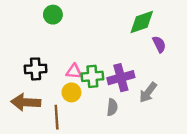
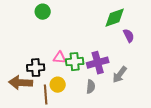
black cross: (36, 69) -> (36, 68), moved
yellow circle: (71, 92) -> (58, 85), moved

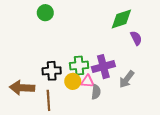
pink triangle: (60, 58) -> (88, 81), moved
black cross: (36, 68) -> (52, 71), moved
yellow circle: (58, 85) -> (73, 81), moved

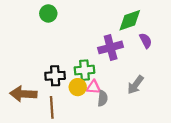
purple cross: (103, 67) -> (111, 47), moved

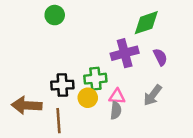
purple semicircle: (146, 41) -> (160, 57), moved
pink triangle: (94, 87) -> (117, 96), moved

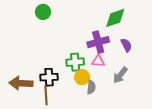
black cross: (62, 85) -> (49, 77), moved
pink triangle: (117, 96) -> (98, 61), moved
yellow circle: (88, 98) -> (82, 77), moved

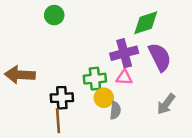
purple semicircle: (126, 45) -> (160, 57), size x1.6
gray arrow: (120, 75) -> (166, 104), moved
brown arrow: (21, 83) -> (20, 75), moved

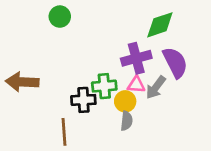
black cross: (62, 98) -> (83, 100), moved
yellow circle: (104, 98) -> (125, 101), moved
gray arrow: (166, 104) -> (156, 87), moved

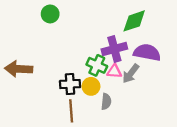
purple semicircle: (175, 62) -> (147, 53), turned -52
green cross: (104, 86) -> (97, 65), moved, turned 30
yellow circle: (125, 101) -> (91, 86), moved
brown line: (64, 132) -> (71, 111), moved

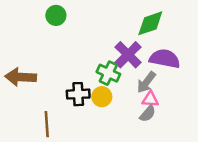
purple cross: (114, 49) -> (128, 55), turned -30
pink triangle: (114, 71) -> (150, 99), moved
gray semicircle: (106, 102) -> (148, 114), moved, turned 35
brown line: (71, 111) -> (47, 124), moved

